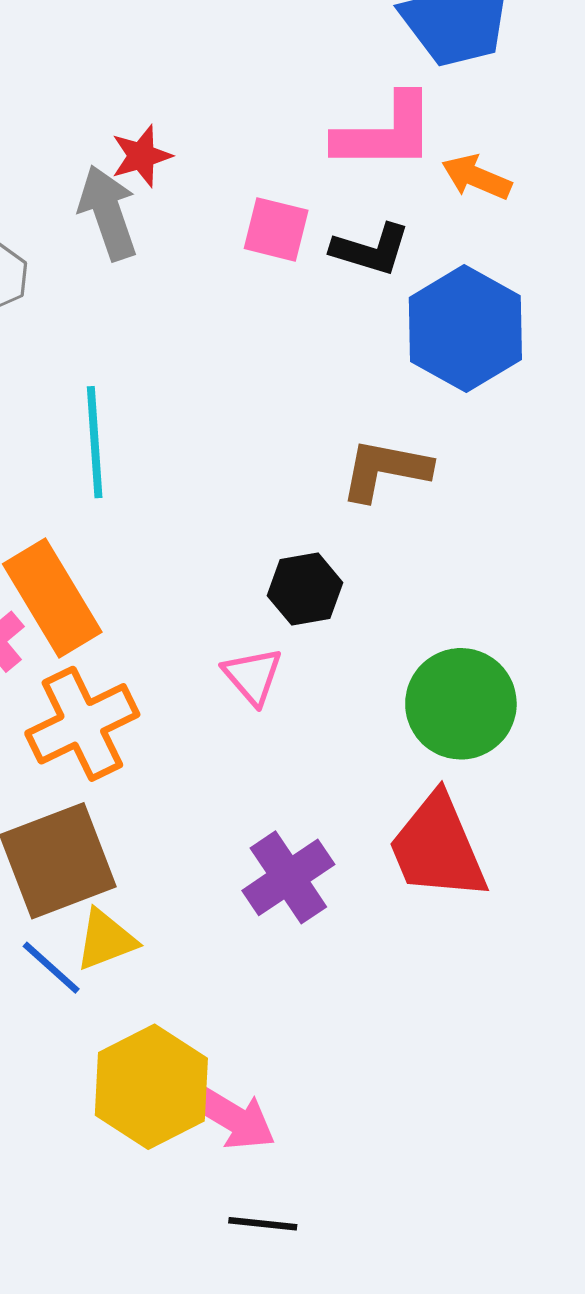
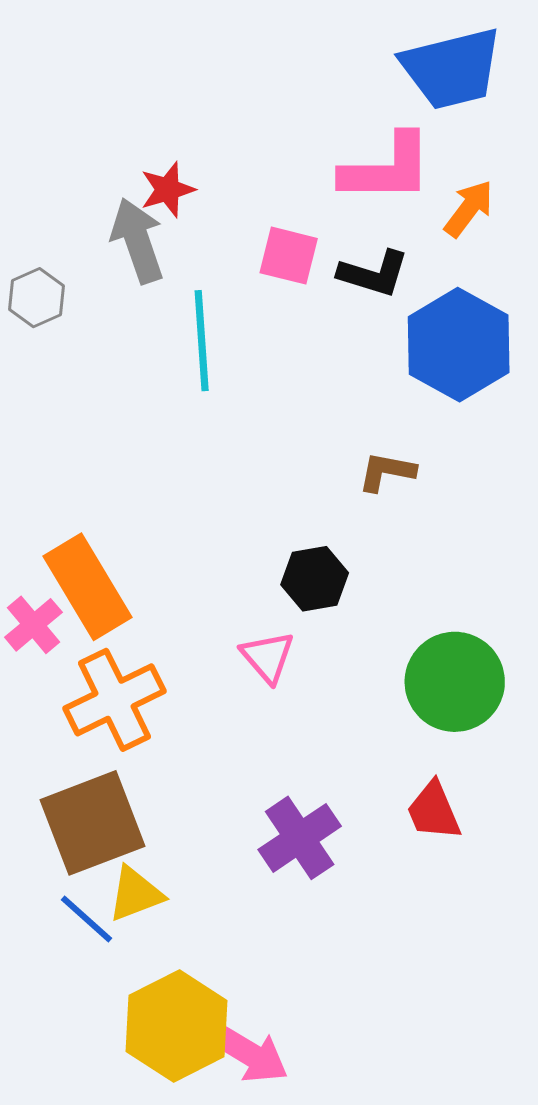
orange arrow: (477, 177) -> (469, 209), turned 104
cyan line: (95, 442) -> (202, 341), moved
brown L-shape: (385, 470) -> (387, 472), size x0.7
red trapezoid: (438, 847) -> (434, 811), size x0.6

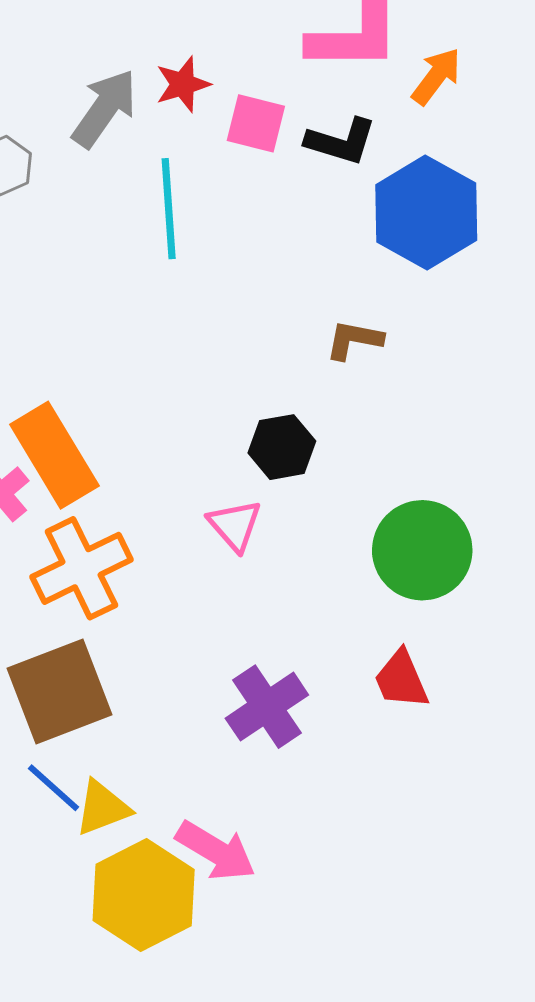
red star: (168, 190) -> (183, 84), moved
gray arrow: (138, 241) -> (105, 108), turned 54
yellow triangle: (136, 894) -> (103, 808), moved
pink arrow: (249, 1053) -> (216, 851), moved

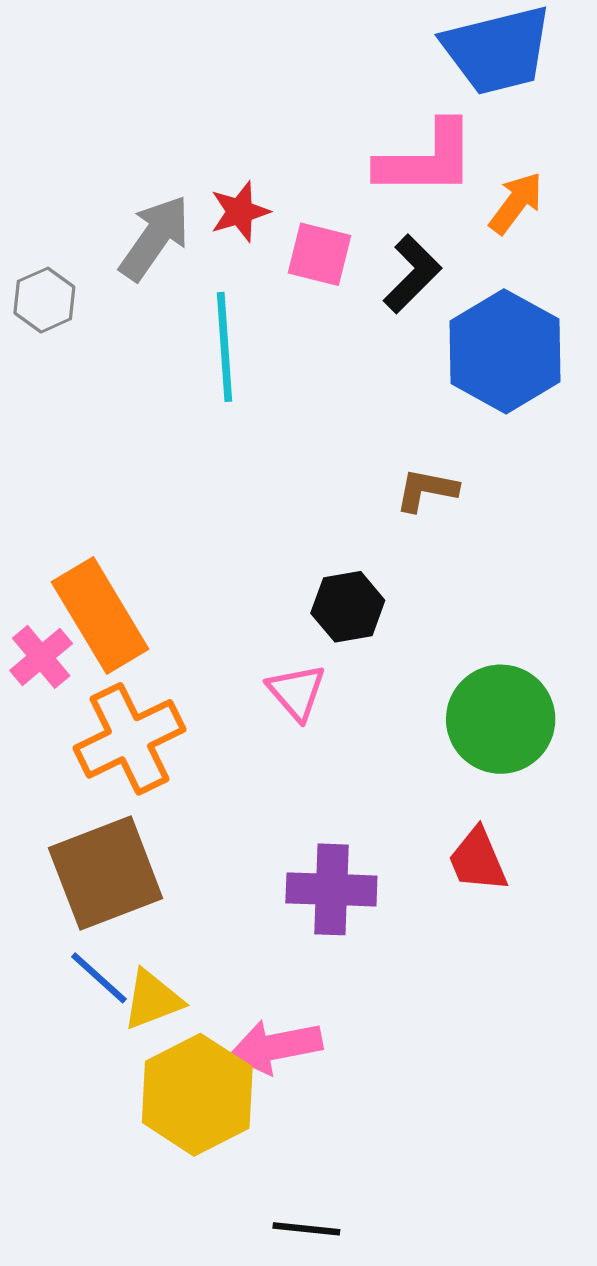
black L-shape: (341, 141) -> (412, 274), turned -62
purple cross: (267, 707) -> (331, 889), turned 36
pink arrow: (216, 851) -> (276, 1047), turned 138

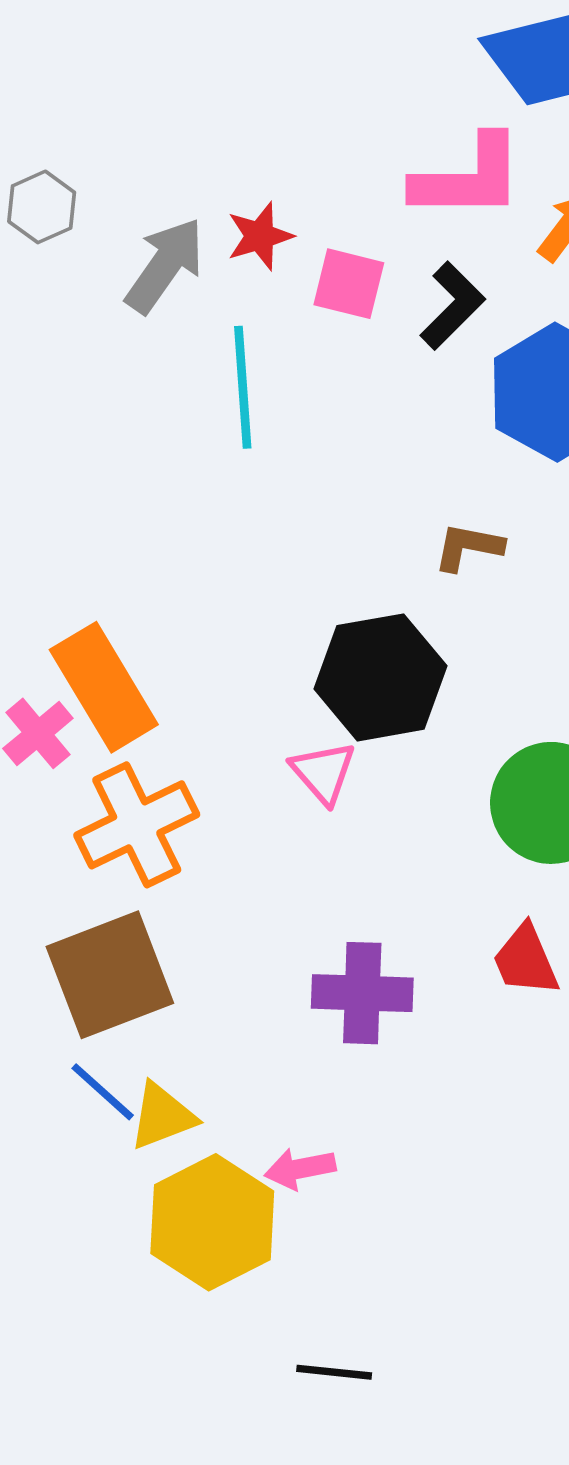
gray hexagon: (44, 300) -> (42, 207), moved
black hexagon: (348, 607) -> (381, 677), size x1.6
pink arrow: (276, 1047) -> (300, 1169), size x0.7

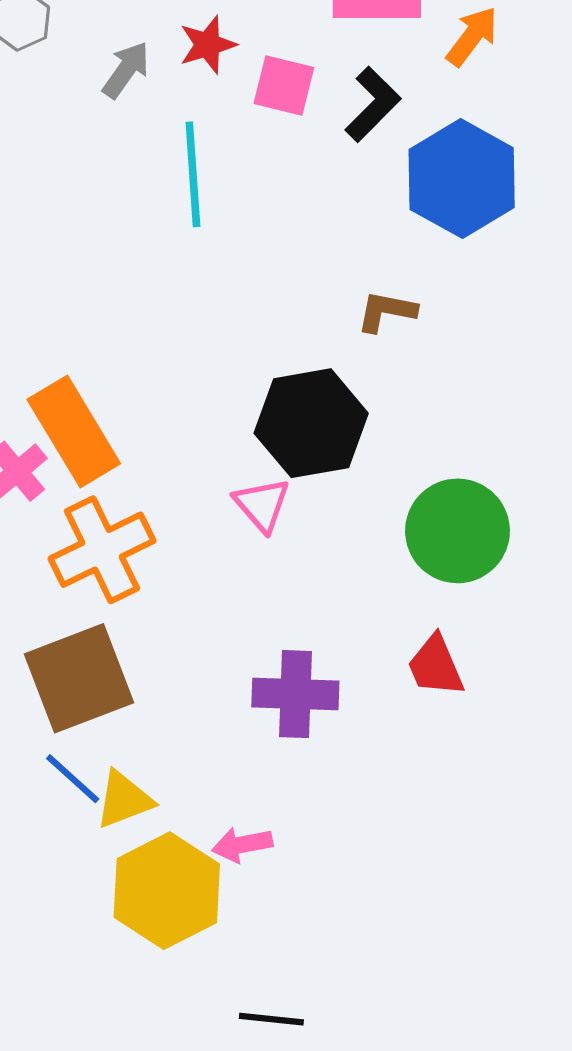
gray arrow: (165, 265) -> (126, 70), size x0.7

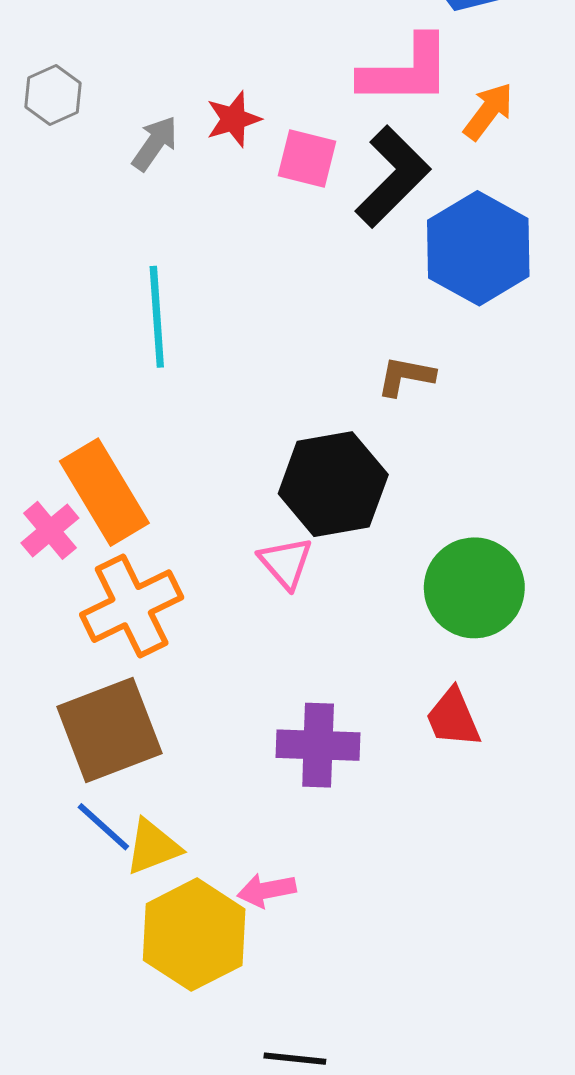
black L-shape: (373, 104) -> (393, 177), size x1.4
cyan line: (193, 174) -> (157, 317), moved

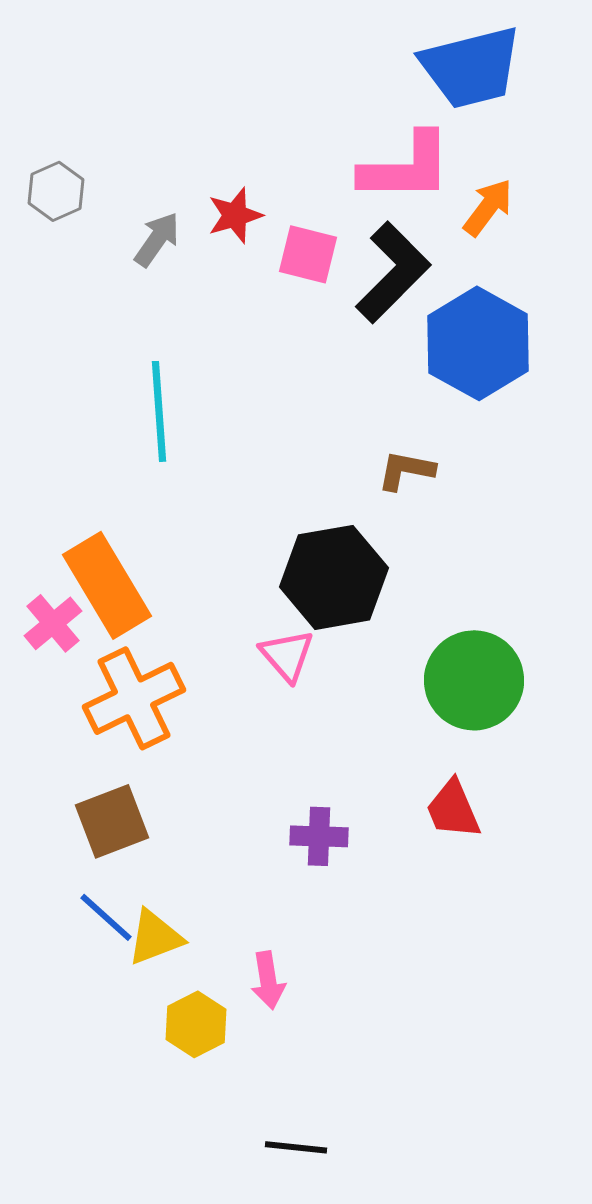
brown square: (109, 730) -> (112, 821), size x0.7
purple cross: (318, 745) -> (319, 836), size x0.7
pink arrow: (267, 890) -> (268, 980), turned -88
yellow hexagon: (194, 935) -> (196, 1024), size x0.6

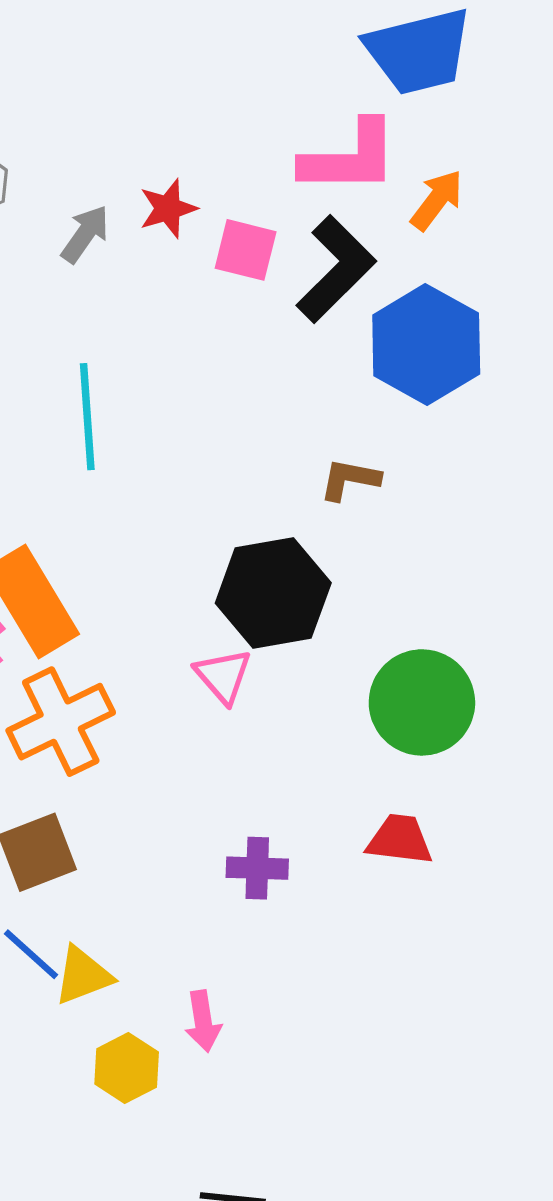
red trapezoid: (453, 809) -> (400, 840), turned 120

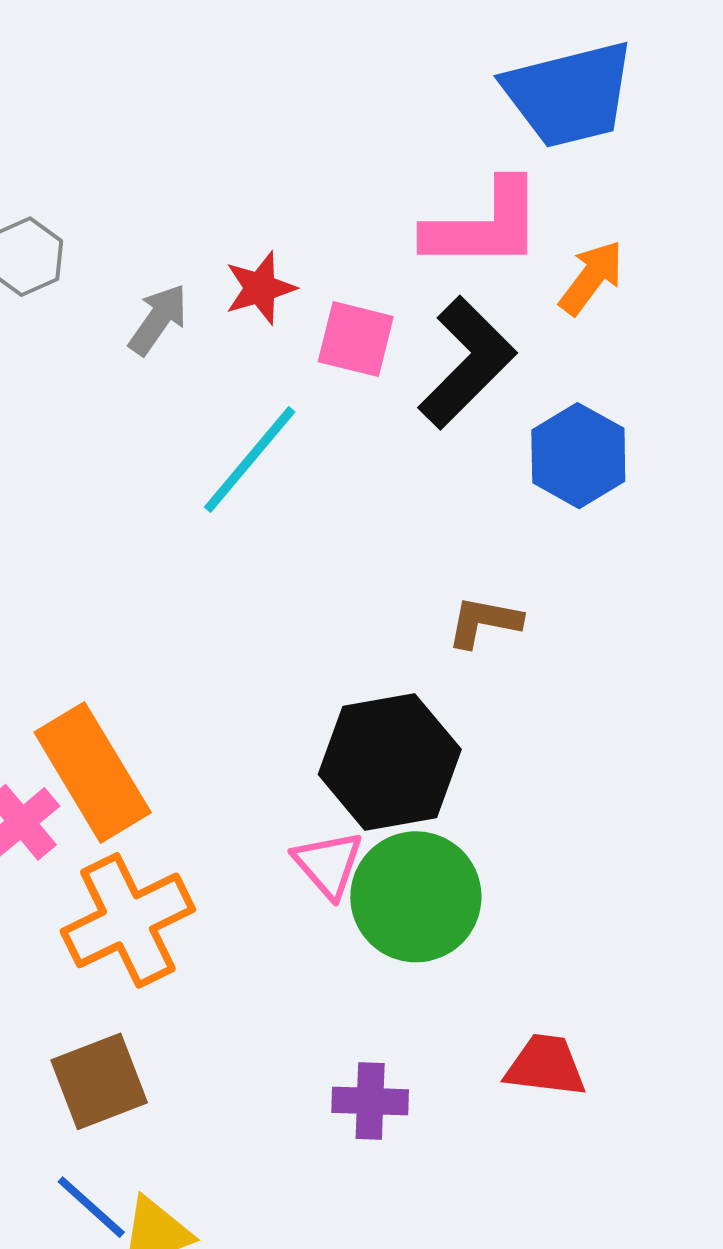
blue hexagon: (426, 344) -> (578, 456), size x0.7
cyan line: (87, 417) -> (250, 460), moved, turned 44
green circle: (422, 702) -> (416, 897), moved

